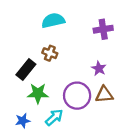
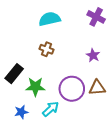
purple cross: (103, 29) -> (96, 17), moved, turned 36
purple star: (99, 68) -> (93, 55), moved
black rectangle: (26, 69) -> (14, 74), moved

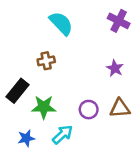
cyan semicircle: (50, 19) -> (61, 23), turned 60
brown cross: (47, 49) -> (46, 61), moved, turned -32
purple circle: (72, 89) -> (89, 110), size x0.6

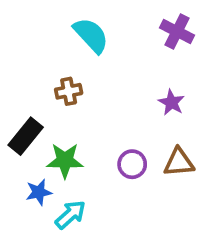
cyan arrow: (62, 134) -> (70, 215), moved
blue star: (26, 138) -> (39, 192), moved

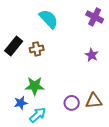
black rectangle: (26, 136) -> (14, 46), moved
brown triangle: (179, 162) -> (94, 101), moved
purple circle: (132, 164) -> (72, 103), moved

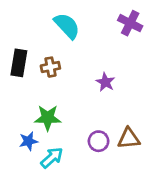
black rectangle: (14, 46) -> (19, 63), turned -30
purple star: (92, 55) -> (105, 82), moved

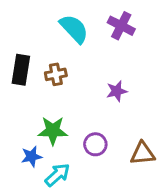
purple cross: (130, 23) -> (121, 26), moved
purple star: (105, 82) -> (117, 91), turned 30
purple circle: (99, 141) -> (95, 144), moved

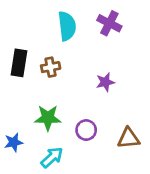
cyan semicircle: (74, 29) -> (67, 26), turned 36
blue star: (31, 156) -> (14, 142), moved

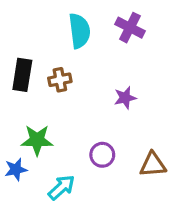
green star: (48, 118) -> (37, 140), moved

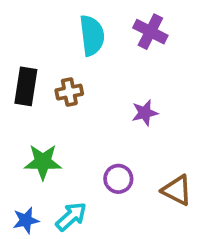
brown triangle: (153, 165) -> (177, 190), turned 32
blue star: (16, 169) -> (26, 220), moved

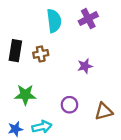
purple cross: (150, 32) -> (88, 19), turned 36
brown triangle: (177, 190) -> (104, 111), turned -42
cyan arrow: (71, 217) -> (42, 127), turned 30

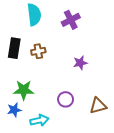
purple cross: (88, 19) -> (71, 20), moved
cyan semicircle: (54, 21) -> (34, 15), moved
blue star: (15, 129) -> (14, 110), moved

